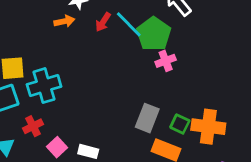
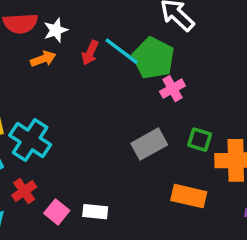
cyan cross: (44, 86) -> (30, 140), turned -32
gray rectangle: (147, 118) -> (149, 144), moved, turned 48
green square: (180, 124) -> (200, 140), moved

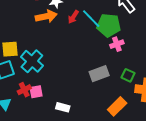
green pentagon: (153, 58) -> (109, 25), turned -30
orange arrow: (43, 59) -> (46, 16), size x1.5
orange rectangle: (189, 196) -> (117, 106), turned -66
pink square: (57, 212) -> (36, 92), moved, turned 32

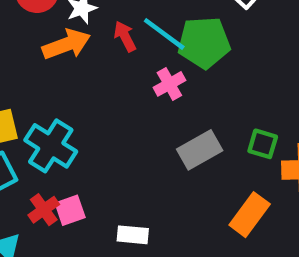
red arrow: (73, 17) -> (125, 36), turned 128
pink cross: (117, 44) -> (169, 84), moved

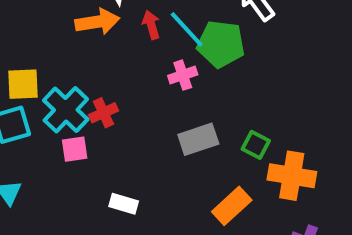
red cross: (44, 210) -> (103, 113), moved
pink square: (70, 210) -> (75, 149), moved

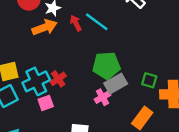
green pentagon: (221, 44) -> (106, 65), moved
pink cross: (183, 75) -> (102, 97), moved
cyan cross: (66, 110) -> (36, 81), turned 32

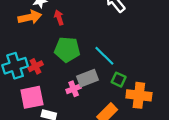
cyan line: (97, 22) -> (104, 56), moved
green pentagon: (106, 65) -> (67, 49), moved
pink square: (46, 103) -> (32, 97), moved, size x1.6

